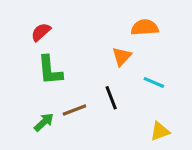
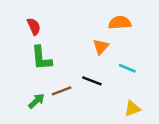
red semicircle: (41, 32) -> (34, 26), turned 108
black line: (111, 98) -> (92, 81), turned -48

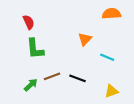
orange semicircle: (120, 23) -> (111, 14), moved
black line: (92, 81) -> (77, 78), moved

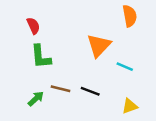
orange semicircle: (111, 14) -> (130, 16), turned 84
orange triangle: (85, 39) -> (99, 46), size x1.5
brown line: (52, 76) -> (61, 89), turned 35

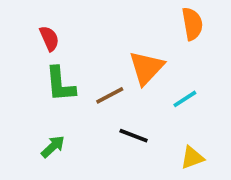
cyan line: (125, 67) -> (185, 99), turned -56
brown line: (61, 89) -> (110, 95), moved, turned -42

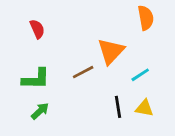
green L-shape: (60, 84) -> (36, 79), moved, turned -84
black line: (134, 136) -> (118, 107), moved, turned 60
yellow triangle: (192, 158) -> (144, 108), moved, turned 30

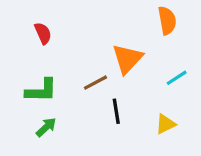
cyan line: (140, 75) -> (177, 78), moved
black line: (118, 107) -> (116, 111), moved
yellow triangle: (144, 108) -> (166, 124), turned -36

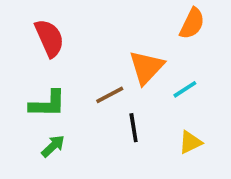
orange semicircle: (167, 21) -> (192, 23), turned 36
red semicircle: (43, 33) -> (49, 38), size x1.5
cyan line: (177, 78) -> (185, 89), moved

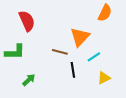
cyan line: (185, 89) -> (94, 57), moved
brown line: (110, 95) -> (60, 52), turned 42
green L-shape: (48, 104) -> (15, 52), moved

